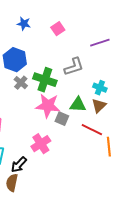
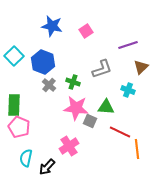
blue star: (24, 24) -> (52, 26), size x1.5
green cross: (45, 80) -> (73, 82), size x0.6
brown triangle: (99, 106) -> (141, 67), moved

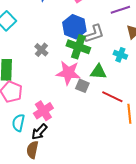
blue hexagon: (43, 62) -> (74, 27), moved
green cross: (73, 82) -> (78, 47), moved, size x1.6
pink cross: (69, 146) -> (43, 111), moved

